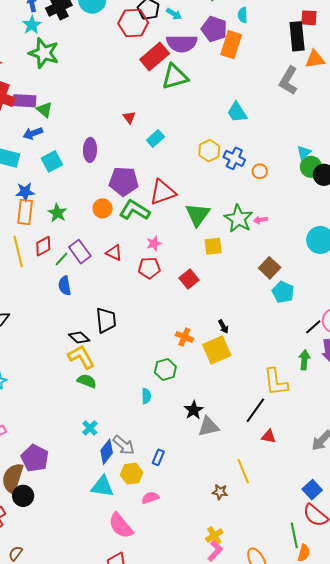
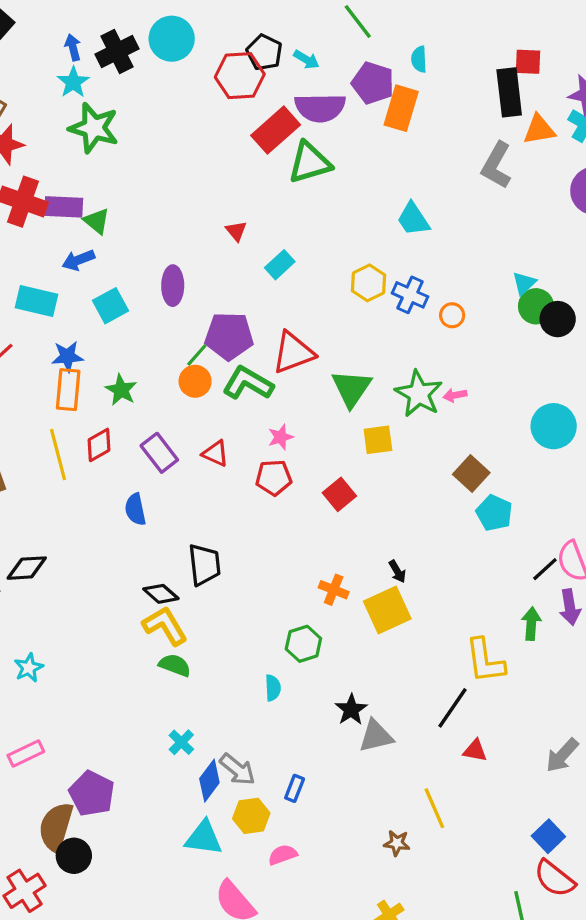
green line: (62, 259) -> (197, 355), moved

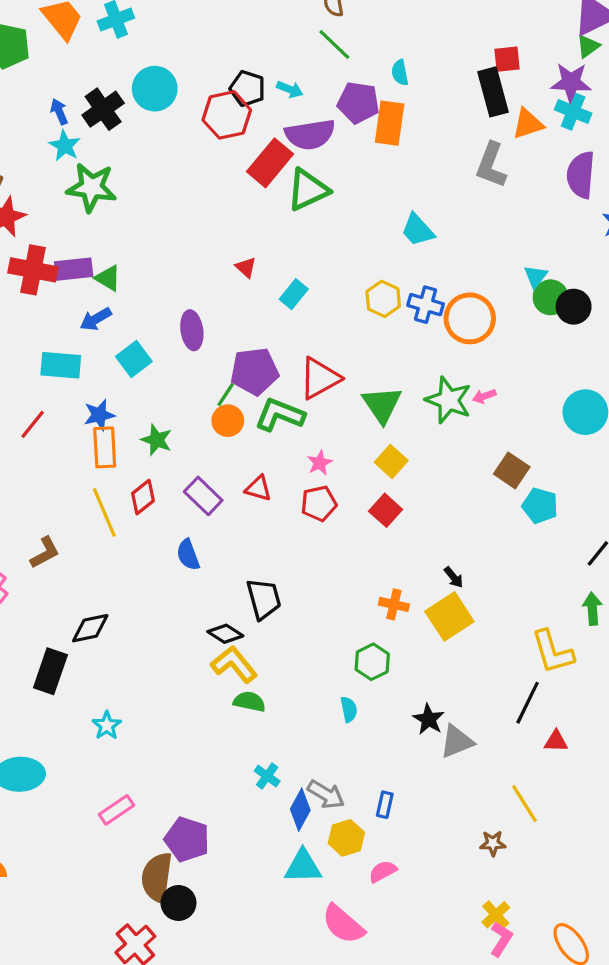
orange circle: (452, 315) -> (470, 318), size x2.0
yellow square: (378, 440) -> (391, 461), moved, turned -32

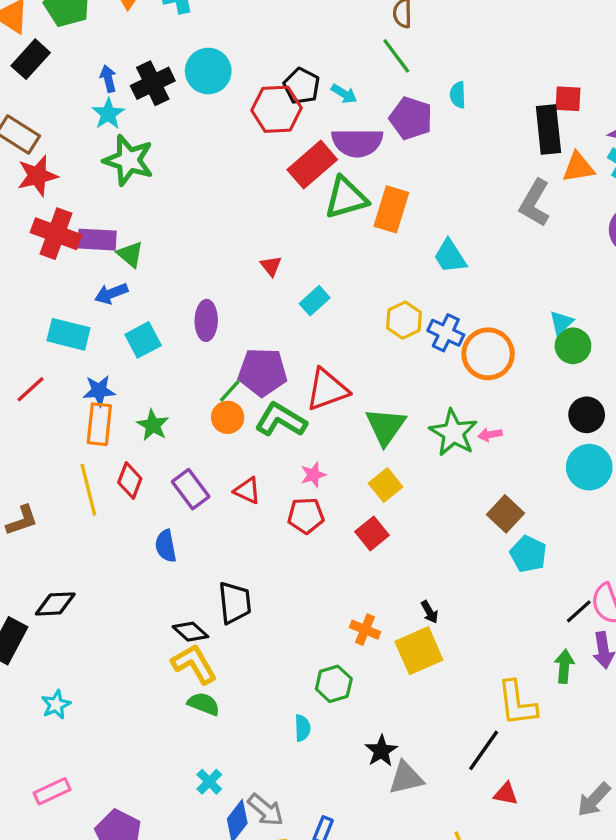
orange rectangle: (390, 123) -> (391, 209), moved
black circle: (574, 307) -> (587, 415), moved
red diamond: (143, 497) -> (130, 481), turned -40

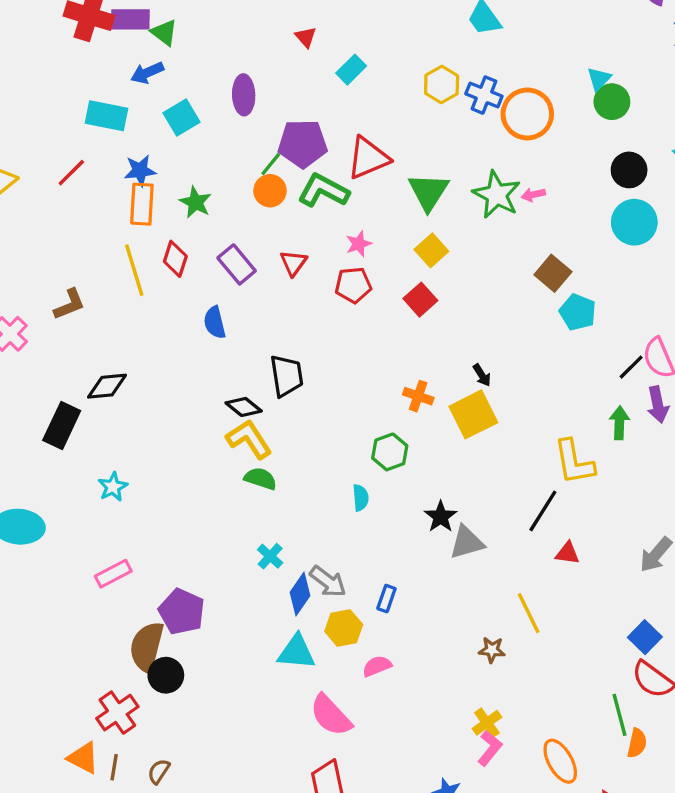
red triangle: (247, 491) -> (293, 263), turned 44

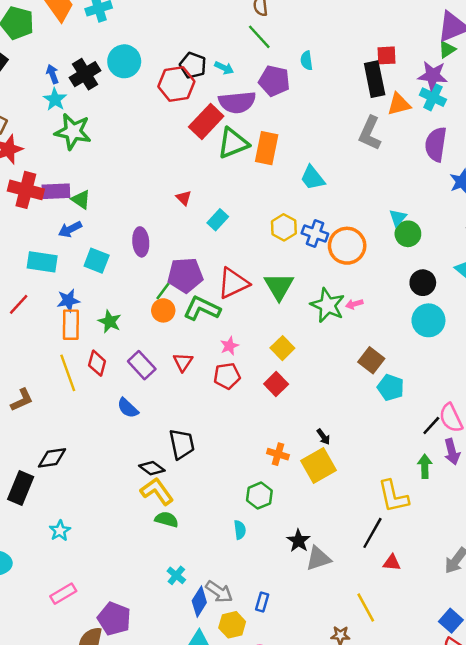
cyan square: (182, 118) -> (97, 261), turned -35
green triangle: (428, 192) -> (279, 286), moved
blue semicircle: (215, 323) -> (128, 408), turned -30

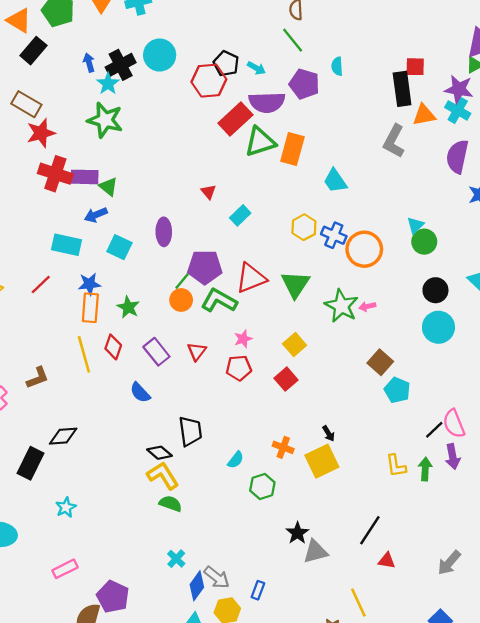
cyan star: (55, 99) -> (108, 84), moved
yellow L-shape: (393, 496) -> (396, 466), moved, size x0.7
cyan semicircle: (240, 530) -> (236, 460), moved, turned 42

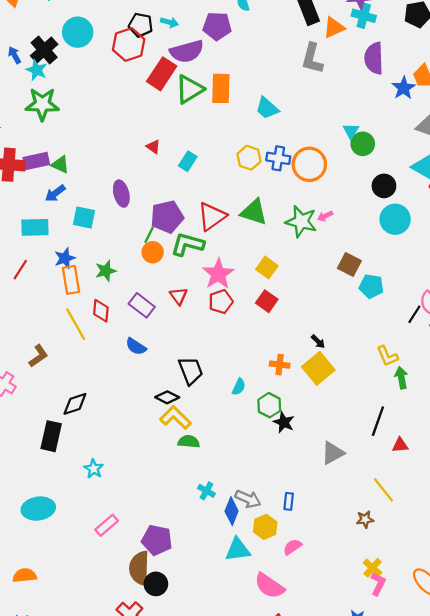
green triangle: (295, 284) -> (254, 212), turned -32
green star: (128, 307) -> (106, 271), turned -30
pink star: (243, 339) -> (218, 274), size x1.8
green arrow: (425, 469) -> (401, 378), moved
black star: (297, 533) -> (284, 422), moved

